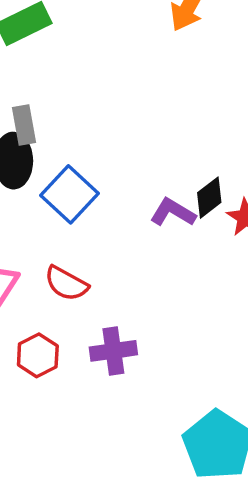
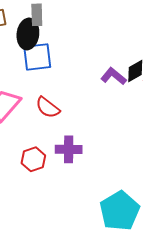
blue square: (69, 194) -> (37, 57), moved, turned 32
red hexagon: (38, 355) -> (33, 159), moved

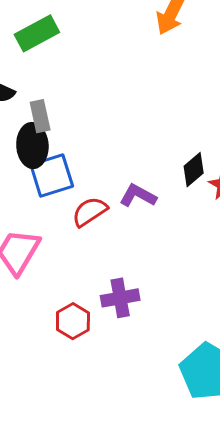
purple L-shape: (113, 76) -> (138, 196), moved
red semicircle: (48, 108) -> (90, 212), moved, turned 120

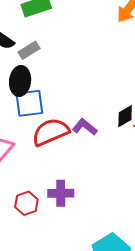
gray rectangle: (40, 116) -> (29, 50), moved, turned 60
red semicircle: (90, 212) -> (51, 132), size x1.5

